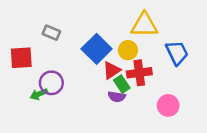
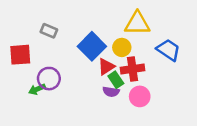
blue trapezoid: (177, 53) -> (168, 50), turned -30
pink circle: (168, 105) -> (140, 96), moved

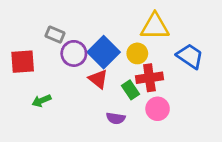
red triangle: (106, 67) -> (98, 79), moved, turned -48
purple circle: (49, 79) -> (74, 53), moved
purple semicircle: (111, 92) -> (116, 118), moved

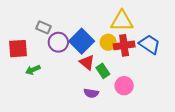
red cross: (149, 78) -> (124, 45), moved
red triangle: (98, 79) -> (87, 62), moved
green arrow: (41, 101) -> (33, 70), moved

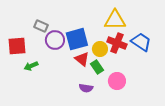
blue square: (82, 41) -> (77, 39), turned 30
yellow circle: (108, 42) -> (100, 49), moved
red cross: (124, 45) -> (117, 43), turned 30

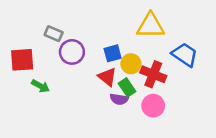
blue square: (77, 39) -> (113, 53), moved, size x0.6
red cross: (117, 43) -> (153, 74), moved
green arrow: (31, 66) -> (40, 86), turned -128
purple semicircle: (86, 88) -> (119, 99), moved

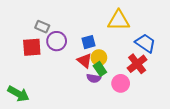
red square: (22, 60) -> (32, 47), moved
yellow circle: (131, 64) -> (99, 58), moved
red cross: (153, 74) -> (137, 64), moved, turned 30
green arrow: (40, 86) -> (18, 94), moved, size x1.5

